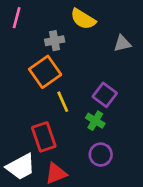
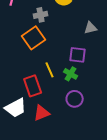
gray triangle: (122, 43) -> (91, 28), moved
purple square: (105, 95) -> (78, 55), turned -30
yellow line: (63, 102) -> (50, 70), moved

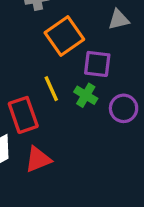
orange square: (34, 38) -> (64, 36), moved
purple circle: (75, 99) -> (124, 108), moved

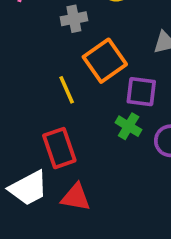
yellow line: (51, 89) -> (67, 90), moved
red triangle: (38, 159) -> (76, 197), turned 32

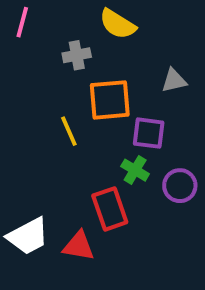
orange square: (105, 61) -> (110, 100), turned 30
red rectangle: (59, 148) -> (110, 209), moved

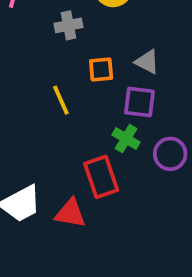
gray triangle: (174, 81) -> (147, 62), moved, turned 40
orange square: (110, 100) -> (101, 69), size x0.6

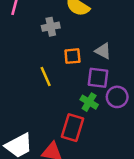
purple circle: (170, 154) -> (117, 97), moved
red rectangle: (101, 177) -> (72, 128), turned 36

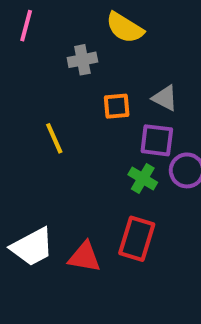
yellow line: (46, 76) -> (54, 138), moved
red rectangle: (72, 128) -> (137, 239), moved

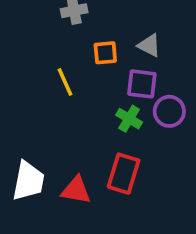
yellow line: (54, 138) -> (65, 82), moved
white trapezoid: (32, 247) -> (28, 181), turned -51

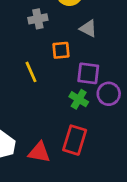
gray triangle: (149, 45) -> (88, 28), moved

